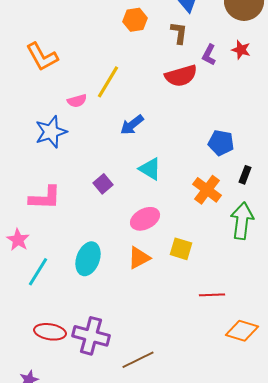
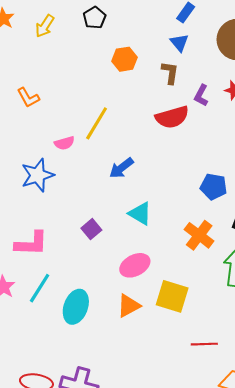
orange L-shape: (42, 57) -> (28, 98), size x0.7
yellow square: (181, 249) -> (172, 296), size x1.4
cyan line: (38, 272) -> (40, 288), moved

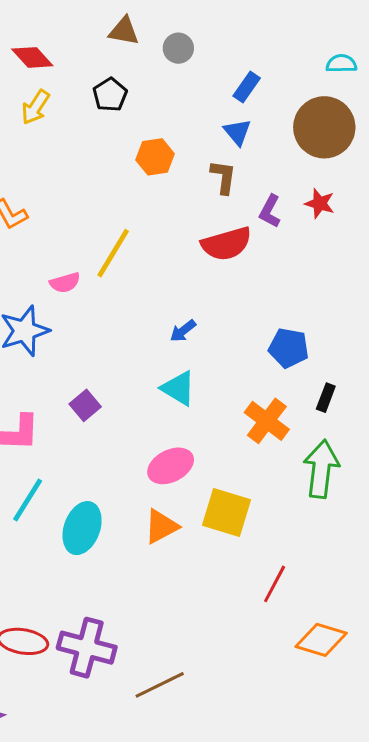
blue arrow: (121, 168) -> (183, 331), moved, size x0.7
purple square: (91, 229) -> (85, 405), moved
red line: (204, 344) -> (275, 584), turned -60

